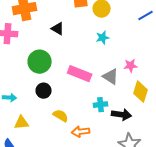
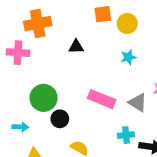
black triangle: (58, 29) -> (76, 47), turned -32
green circle: (40, 62) -> (44, 98), moved

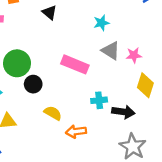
black triangle: (76, 47) -> (49, 12), turned 42
gray triangle: (138, 103) -> (111, 51), moved

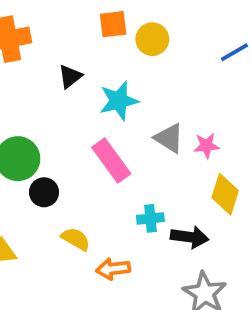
black triangle: (49, 12) -> (70, 76), turned 42
cyan star: (101, 23) -> (119, 101), moved, size x1.5
pink rectangle: (75, 64) -> (111, 161), turned 32

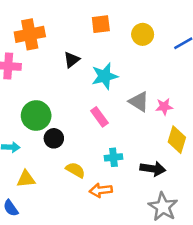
yellow circle: (152, 39) -> (143, 34), moved
pink rectangle: (111, 161) -> (99, 117), size x0.7
cyan cross: (150, 218) -> (113, 157), moved

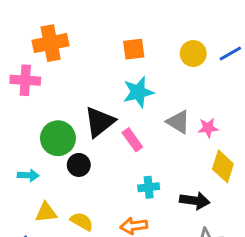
orange square: (101, 24) -> (134, 49), moved
yellow circle: (143, 34) -> (193, 53), moved
black triangle: (72, 60) -> (100, 122), moved, size x1.6
yellow semicircle: (75, 170) -> (82, 221), moved

